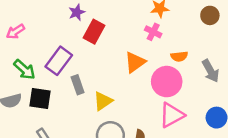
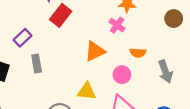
purple rectangle: (59, 61) -> (22, 38), size x0.7
pink circle: (167, 82) -> (122, 75), size x0.6
yellow triangle: (103, 101) -> (87, 91), moved, turned 30

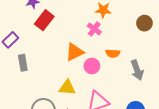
pink circle: (122, 75) -> (92, 66), moved

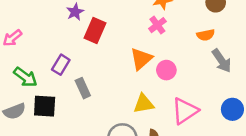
pink cross: (94, 29) -> (157, 25), turned 32
orange semicircle: (113, 53) -> (206, 35), moved

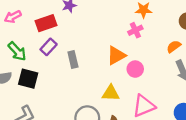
red rectangle: (95, 30) -> (46, 23), moved, turned 36
orange semicircle: (206, 35) -> (174, 47), turned 144
gray rectangle: (83, 88) -> (73, 60), moved

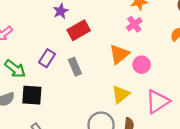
red rectangle: (46, 23) -> (79, 30), moved
yellow triangle: (111, 93) -> (121, 94), turned -30

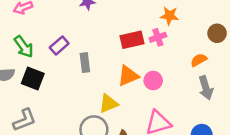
red rectangle: (79, 30) -> (132, 40), moved
orange triangle: (119, 54) -> (128, 76), moved
yellow triangle: (121, 94) -> (108, 104), moved

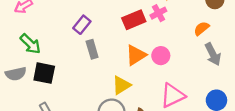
purple rectangle: (59, 46) -> (82, 25), moved

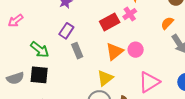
green arrow: (30, 44) -> (40, 50), moved

